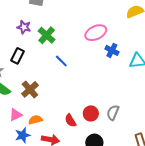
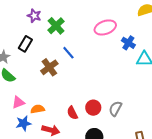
blue cross: (112, 50) -> (128, 43), moved
brown cross: (30, 89) -> (49, 67), moved

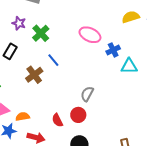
pink ellipse: (105, 27) -> (90, 35), turned 45
blue cross: (128, 43) -> (113, 50), turned 32
gray semicircle: (115, 109) -> (87, 94), moved

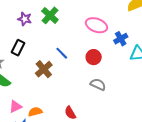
green cross: (41, 33) -> (50, 15), moved
gray semicircle: (87, 94) -> (98, 84), turned 91
red circle: (78, 115) -> (94, 57), moved

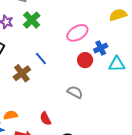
pink ellipse: (96, 25) -> (77, 33), turned -55
red circle: (94, 57) -> (85, 60), moved

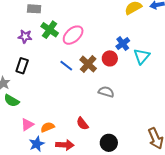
pink ellipse: (77, 33) -> (73, 35), moved
cyan triangle: (117, 64) -> (142, 56), turned -36
brown cross: (22, 73) -> (88, 64), moved

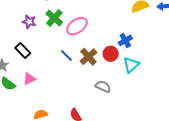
cyan triangle: (142, 56) -> (131, 65), moved
black rectangle: (22, 66) -> (23, 50), turned -70
pink triangle: (27, 125) -> (29, 79), moved

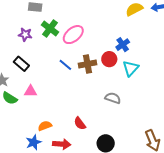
brown cross: (88, 57) -> (87, 64), turned 36
pink triangle: (29, 79) -> (30, 91), turned 32
gray semicircle: (103, 86) -> (113, 98), moved

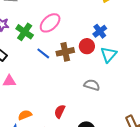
green cross: (50, 28) -> (25, 32), moved
red semicircle: (80, 123) -> (60, 111), turned 64

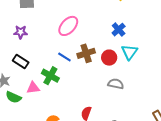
green cross: (25, 32) -> (50, 76), moved
red circle: (87, 46) -> (109, 58), moved

